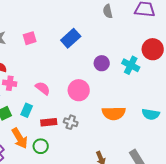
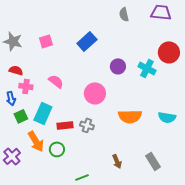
pink semicircle: (43, 88) -> (56, 81), moved
cyan rectangle: (27, 110) -> (43, 113), size x1.5

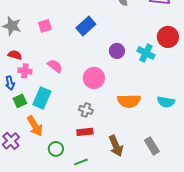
red rectangle: (65, 125) -> (85, 132), moved
green circle: (57, 149) -> (56, 149), moved
brown arrow: (117, 161) -> (116, 146), size x1.5

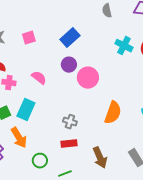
purple circle: (117, 51) -> (69, 65), moved
cyan cross: (146, 53) -> (124, 46), moved
pink circle: (94, 78) -> (88, 78), moved
orange semicircle: (129, 101) -> (113, 113), turned -70

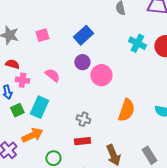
orange arrow: (19, 138) -> (32, 135), turned -85

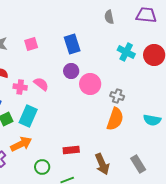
blue rectangle: (83, 35) -> (72, 44), turned -66
pink cross: (22, 80) -> (20, 87), moved
gray cross: (83, 119) -> (117, 96), moved

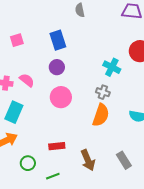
gray semicircle: (109, 17) -> (80, 10), moved
cyan cross: (126, 52) -> (112, 67), moved
pink circle: (90, 84) -> (61, 97), moved

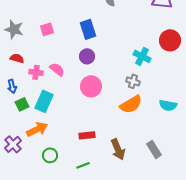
orange semicircle: (101, 115) -> (131, 104), turned 40
green circle: (28, 163) -> (50, 155), moved

